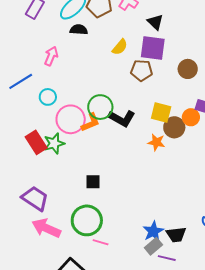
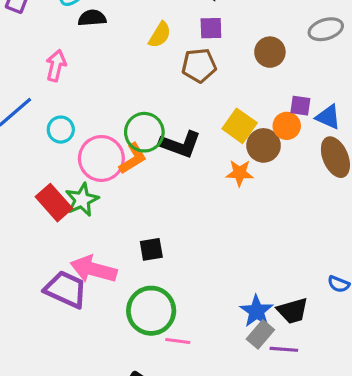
purple square: (153, 48) -> (211, 28), size x0.6
yellow square: (161, 113) -> (240, 126), turned 30
pink arrow: (46, 228) -> (94, 269), moved

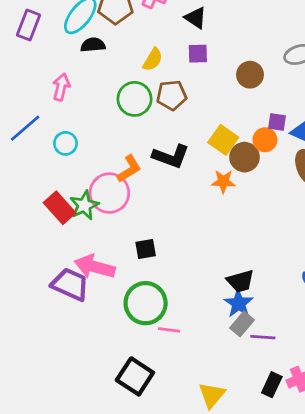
brown pentagon: (199, 65) -> (172, 95), moved
green circle: (144, 132) -> (135, 99), moved
pink circle: (101, 158) -> (109, 193), moved
black trapezoid: (293, 311) -> (240, 281), moved

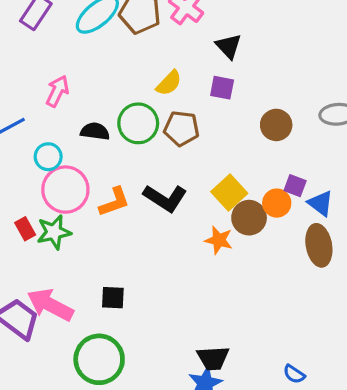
black semicircle: (93, 45) -> (95, 131), moved
pink circle: (109, 193) -> (65, 190), moved
red rectangle: (60, 208) -> (25, 229), size x0.6

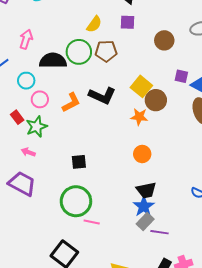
black semicircle: (95, 131) -> (53, 61), size x1.5
pink circle: (65, 190) -> (40, 99), size x0.6
orange circle: (277, 203) -> (142, 154), moved
red rectangle: (25, 229) -> (17, 117), moved
pink arrow: (50, 305) -> (28, 152), moved, size x0.5

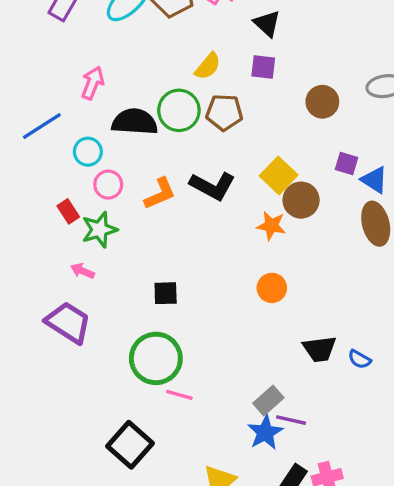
black trapezoid: (146, 190) -> (320, 349), moved
blue star: (144, 206) -> (265, 432), moved

